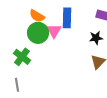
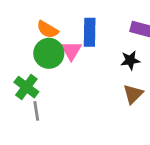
gray line: (17, 85) -> (36, 111), moved

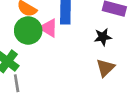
pink triangle: (71, 51) -> (49, 28), turned -30

